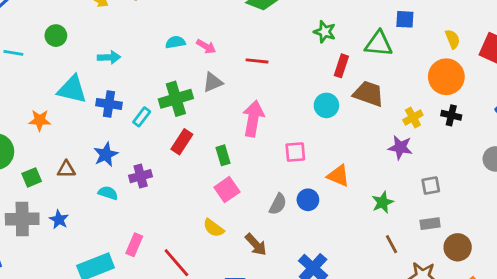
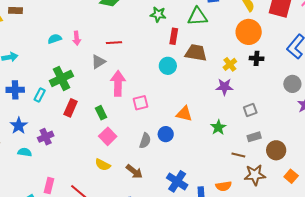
pink arrow: (206, 46) -> (77, 38), turned 64
gray triangle: (213, 82) -> (98, 62), moved
pink square: (295, 152) -> (140, 103), moved
brown line: (391, 244) -> (238, 155), moved, turned -40

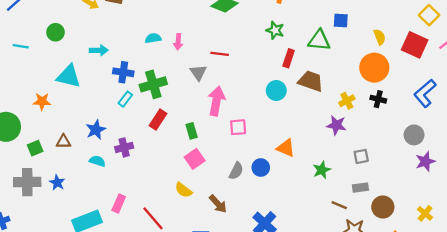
gray triangle: (98, 62) -> (198, 73), turned -42
blue cross: (15, 90) -> (123, 72), moved

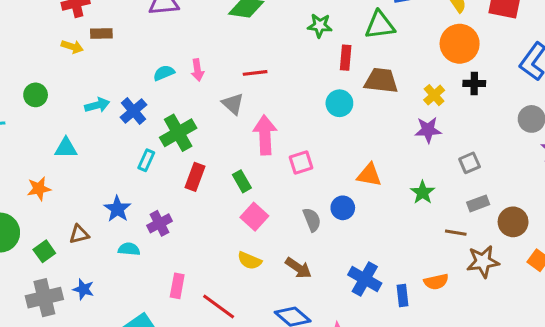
blue cross: (123, 72) -> (133, 111), moved, turned -36
cyan triangle: (69, 76) -> (66, 148), size x0.7
gray semicircle: (236, 171) -> (312, 220), turned -36
pink rectangle: (119, 204) -> (177, 286), moved

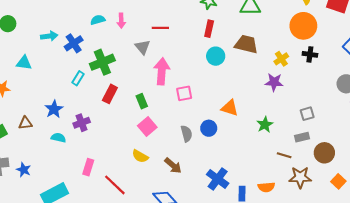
red rectangle: (346, 58) -> (209, 29), moved
gray square: (470, 163) -> (307, 114), moved
blue star: (83, 289) -> (24, 170), moved

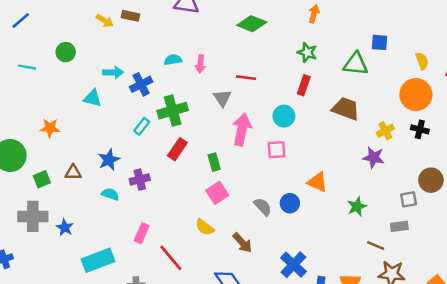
cyan circle: (216, 56) -> (284, 116), moved
cyan triangle: (24, 63) -> (93, 98), moved
pink square: (184, 93) -> (277, 150), moved
gray semicircle: (187, 134) -> (263, 207), turned -35
brown circle: (324, 153) -> (431, 180), moved

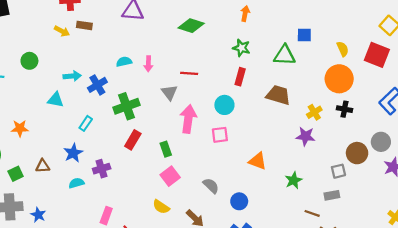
cyan rectangle: (142, 126) -> (86, 123), moved
cyan semicircle: (110, 194) -> (76, 183), turned -32
blue circle: (290, 203) -> (239, 201), moved

